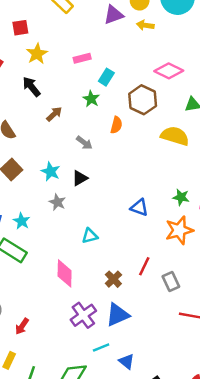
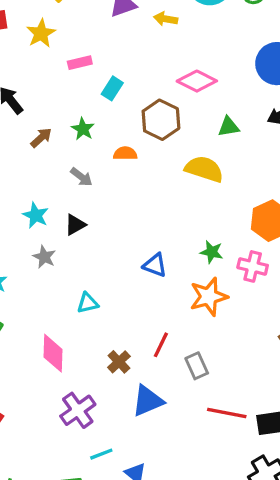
yellow star: (37, 54) -> (41, 33), moved
green star: (91, 99) -> (83, 129), moved
orange semicircle: (116, 125) -> (125, 153), turned -105
blue triangle: (118, 315) -> (148, 401), moved

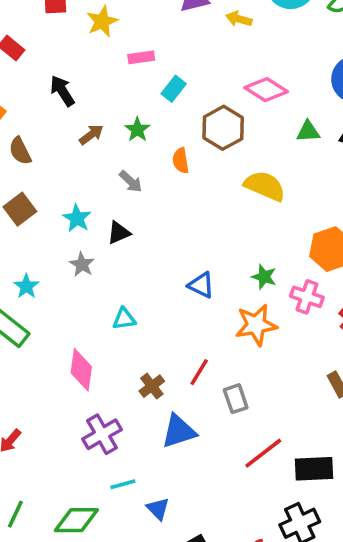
green triangle: (229, 127) -> (308, 131), moved
orange semicircle: (125, 153) -> (181, 161), turned -105
red line: (227, 413) -> (263, 453), turned -54

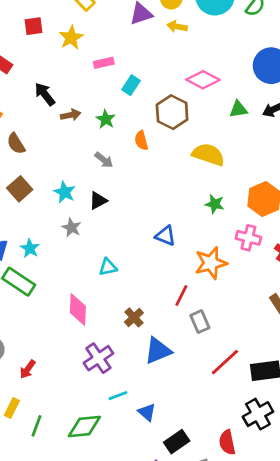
brown arrow: (91, 135) -> (71, 115), moved, turned 30
green star: (264, 277) -> (215, 204), moved
red line: (199, 372) -> (181, 295), moved

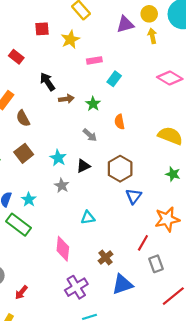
yellow arrow: (177, 27) -> (152, 36), turned 64
brown hexagon: (172, 112) -> (120, 169), moved
blue triangle: (165, 236) -> (134, 196), turned 42

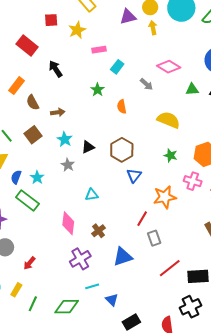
red rectangle: (16, 57) -> (27, 45), size x1.5
brown arrow: (66, 99) -> (58, 112), moved
gray arrow: (90, 135) -> (146, 84), moved
brown cross: (105, 258) -> (99, 231), moved

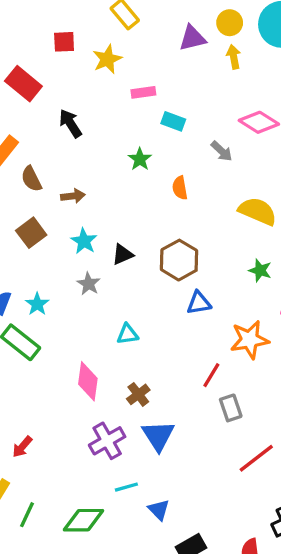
cyan rectangle: (117, 67) -> (173, 121), turned 72
blue triangle: (134, 175) -> (199, 303), turned 42
blue triangle: (123, 257) -> (158, 436), moved, turned -45

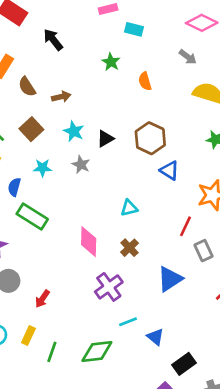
gray arrow: (222, 151) -> (188, 57), moved
blue triangle: (199, 303) -> (170, 170), turned 48
cyan star: (37, 304) -> (43, 168), moved, turned -30
cyan triangle: (128, 334) -> (129, 208), moved
blue triangle: (158, 436) -> (170, 279), moved, turned 36

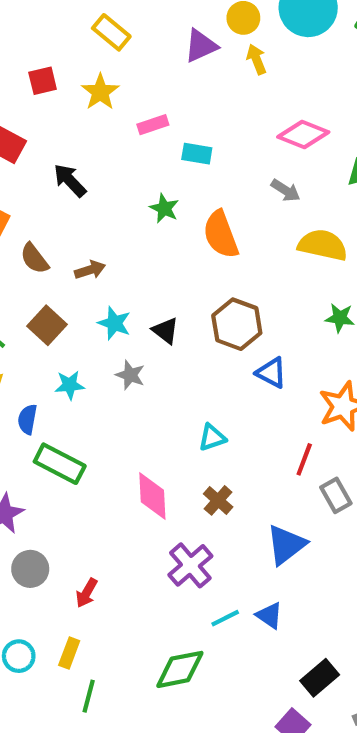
orange semicircle: (145, 81) -> (221, 234), size x1.6
black triangle: (105, 139) -> (165, 331), turned -48
blue triangle: (155, 337) -> (269, 615), moved
green line: (52, 352) -> (89, 696), moved

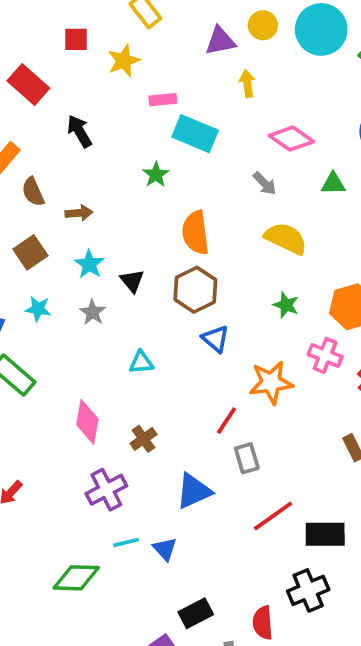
yellow arrow: (256, 59) -> (247, 84), moved
cyan rectangle: (197, 154) -> (195, 134), size x1.6
orange semicircle: (221, 234) -> (195, 233), moved
cyan triangle: (212, 438) -> (141, 362), moved

